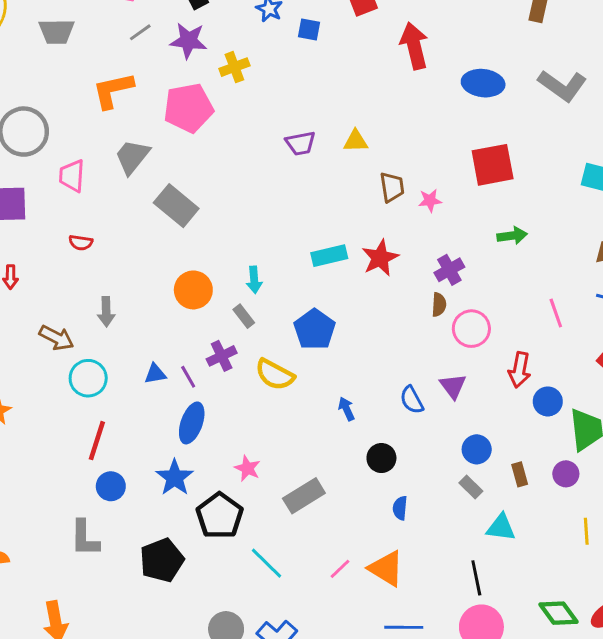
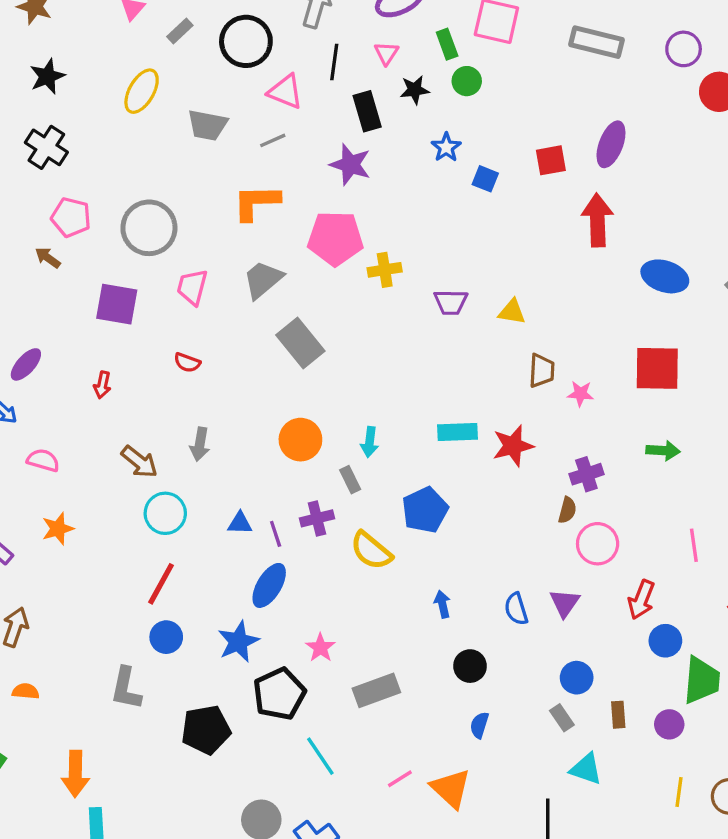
gray line: (140, 32) -> (273, 140), moved
yellow cross: (234, 67) -> (385, 270), moved

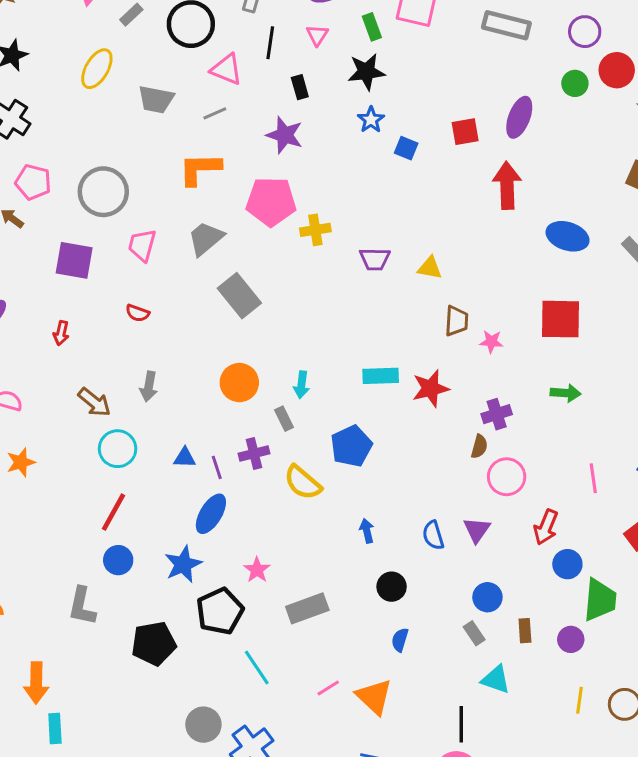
green circle: (467, 81) -> (575, 83), moved
black star: (415, 90) -> (366, 72), moved, size x1.4
black rectangle: (367, 111) -> (300, 87), size x0.7

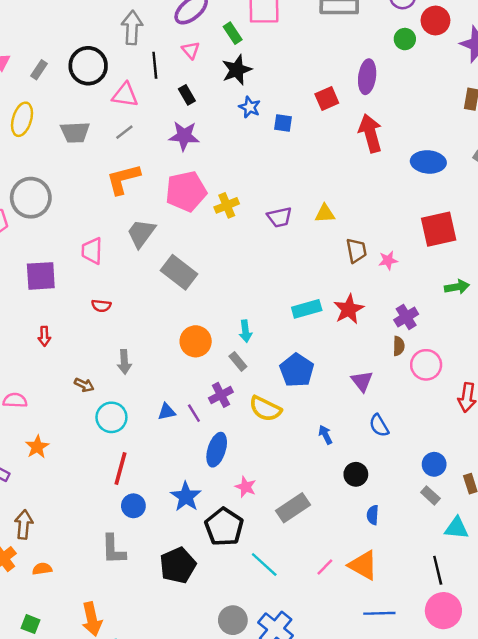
gray circle: (103, 192) -> (31, 198), moved
brown arrow: (94, 402) -> (84, 385), size x0.7
blue ellipse: (211, 514) -> (217, 450), moved
purple triangle: (477, 530) -> (362, 381), moved

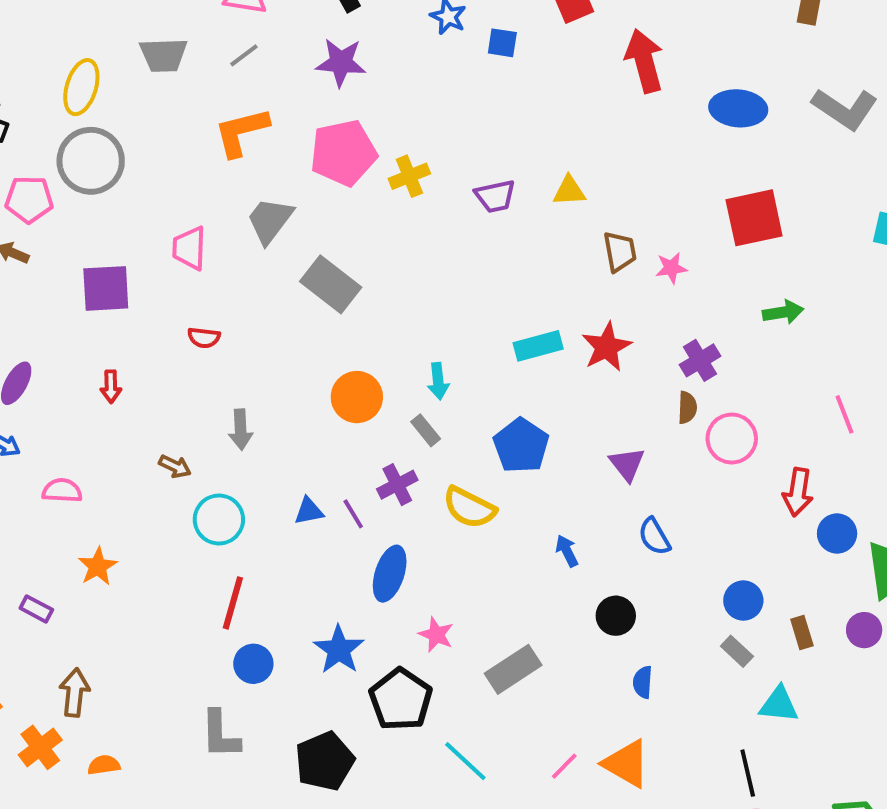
yellow ellipse: (22, 119) -> (81, 87), moved

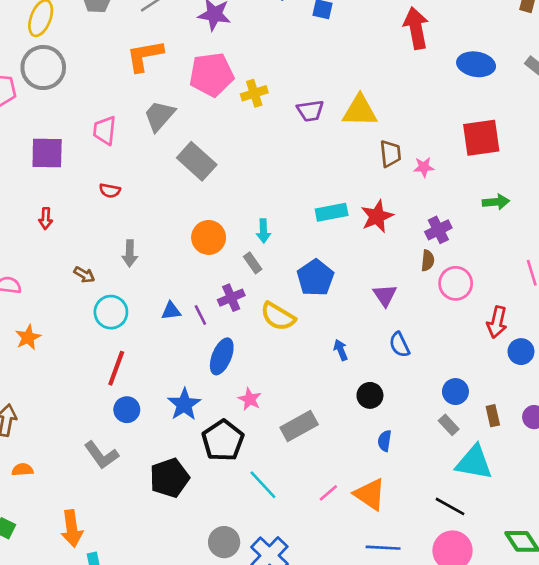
yellow triangle: (569, 191) -> (360, 111), size x1.6
cyan triangle: (779, 705) -> (474, 462), size x1.4
gray L-shape: (220, 735) -> (101, 455), turned -39
black line: (748, 773) -> (450, 506), turned -52

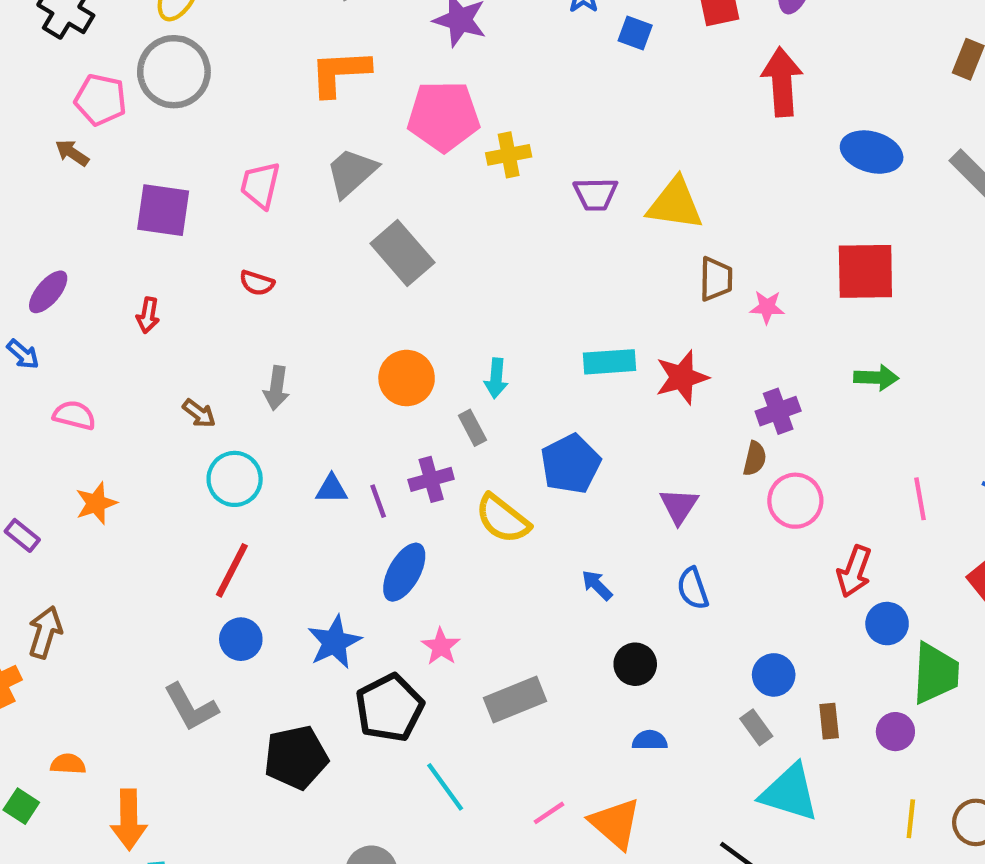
blue arrow: (341, 350) -> (597, 585), turned -30
blue semicircle: (385, 441) -> (650, 740), turned 75
orange semicircle: (22, 470) -> (68, 764), moved

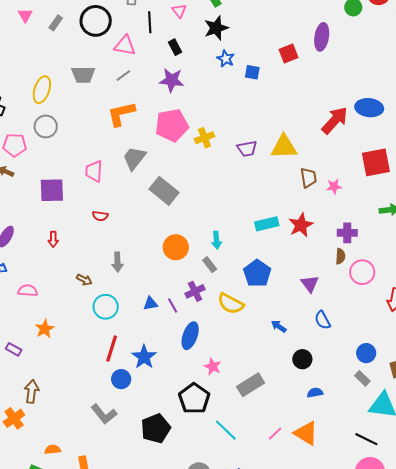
gray circle: (174, 72) -> (46, 126), size x0.7
red arrow: (782, 82) -> (335, 120), moved, turned 56
purple cross: (778, 411) -> (347, 233), turned 30
blue star: (334, 642) -> (144, 357), moved

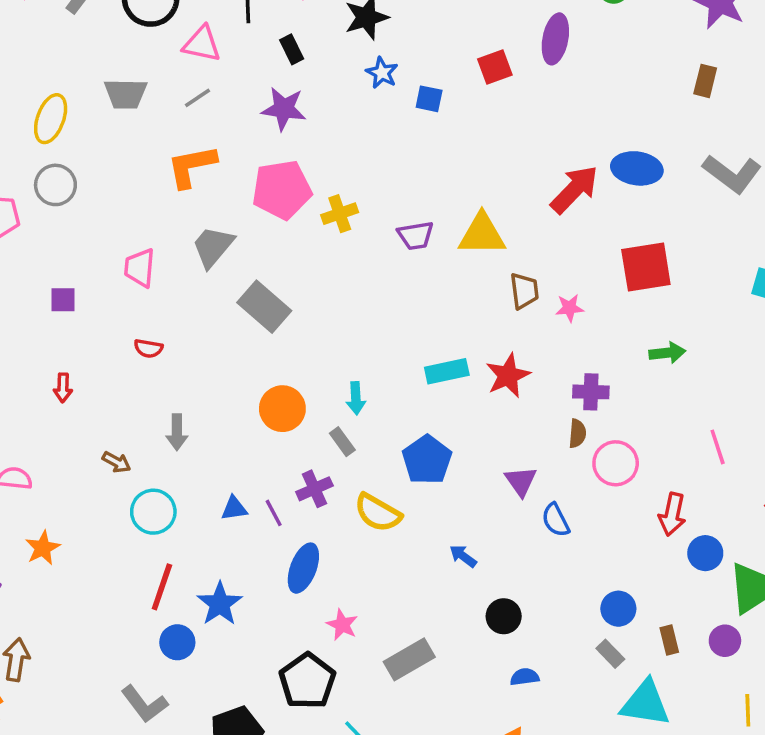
purple square: (52, 190) -> (63, 300), size x0.6
blue semicircle: (323, 320) -> (556, 520), moved

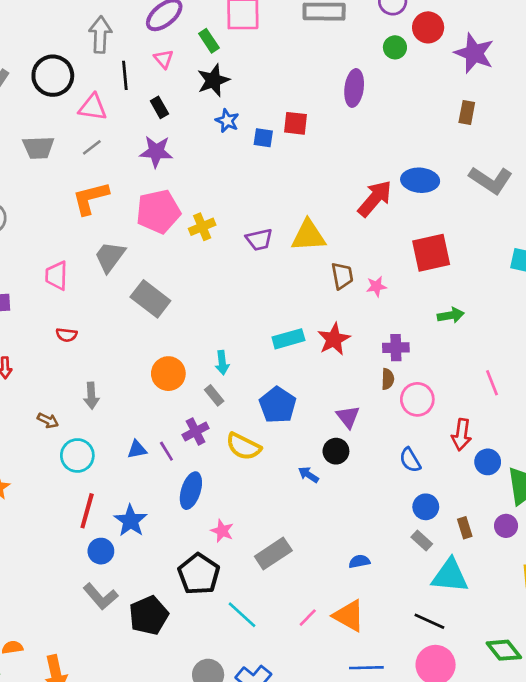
red square: (495, 67) -> (295, 123), moved, turned 30
blue semicircle: (556, 520) -> (410, 460), moved
black circle: (504, 616) -> (336, 451), moved
gray L-shape: (144, 704) -> (100, 596), moved

